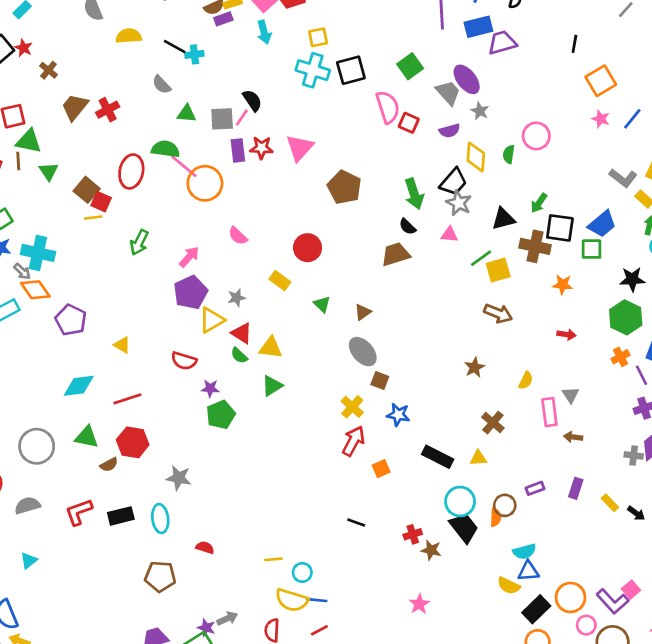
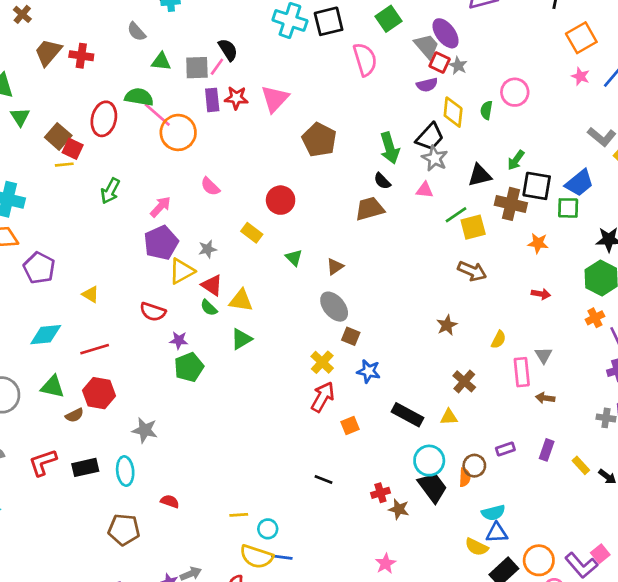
red cross: (108, 110) -> (81, 56), turned 35
red square: (409, 123) -> (440, 62), moved

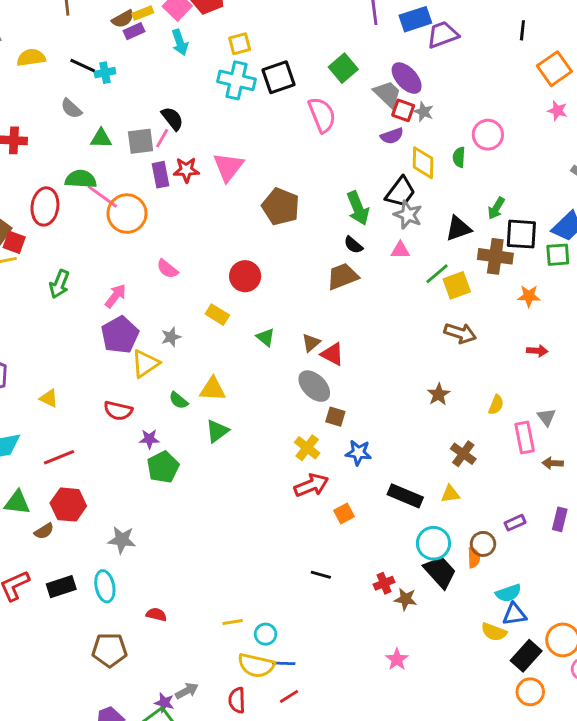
red triangle: (212, 285) -> (332, 354), moved
red arrow: (323, 397) -> (311, 485), turned 44

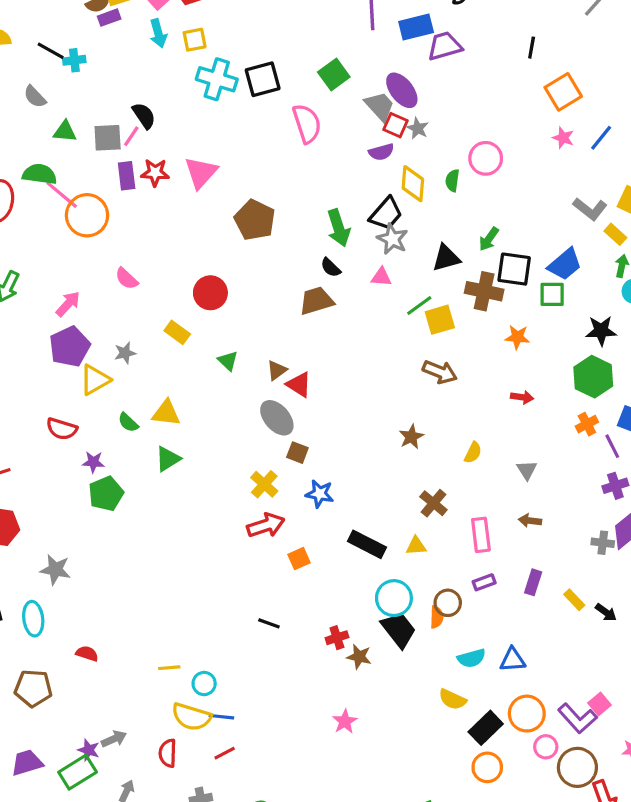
yellow square: (240, 44) -> (195, 40), moved
pink rectangle: (525, 438) -> (481, 535), moved
blue triangle: (514, 614) -> (513, 660), moved

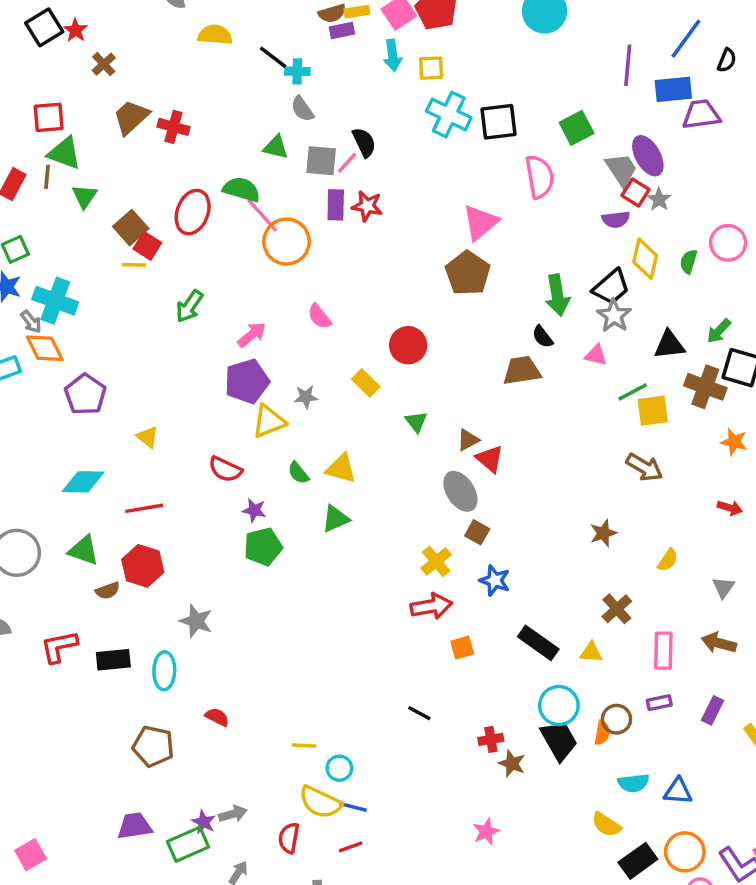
gray semicircle: (35, 97) -> (302, 109), moved
pink triangle: (201, 173) -> (480, 222), moved
brown arrow: (530, 521) -> (719, 643), size x1.4

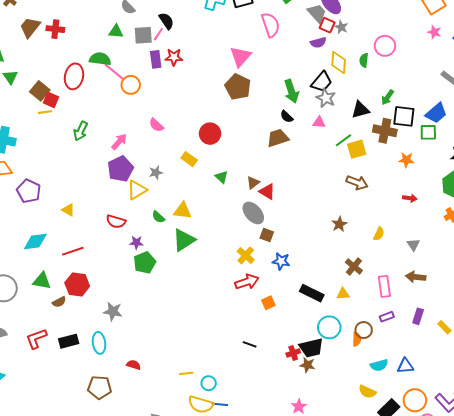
orange circle: (286, 242) -> (131, 85), size x0.7
green triangle: (335, 519) -> (184, 240), size x1.4
black trapezoid: (559, 741) -> (311, 348), moved, turned 115

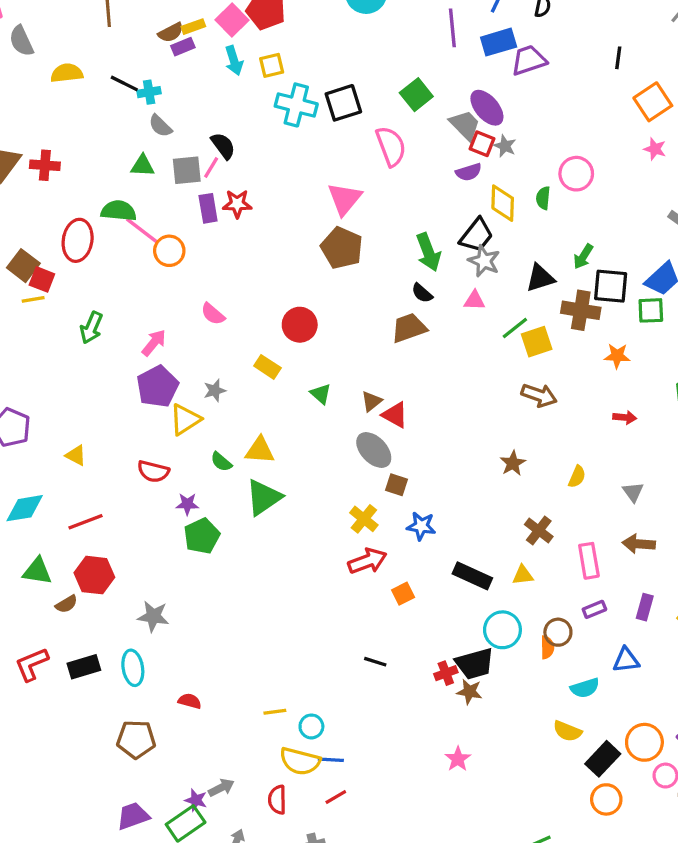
blue triangle: (405, 366) -> (626, 660), moved

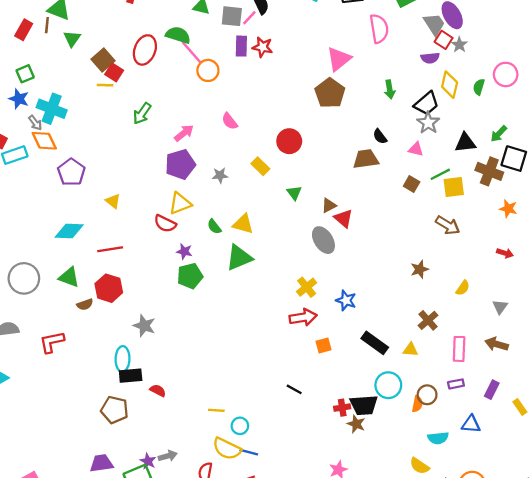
green arrow: (428, 252) -> (390, 89), moved, size x0.7
yellow triangle: (185, 419) -> (180, 203), moved
brown square: (397, 485) -> (412, 184), moved
black rectangle: (84, 667) -> (131, 376), moved

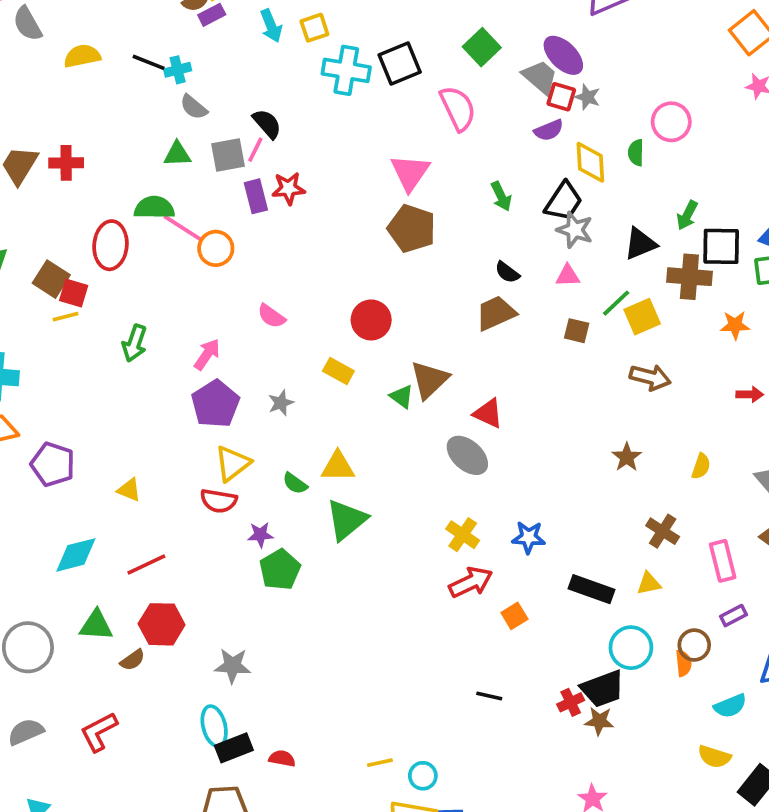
brown triangle: (329, 205) -> (429, 380), moved, size x1.6

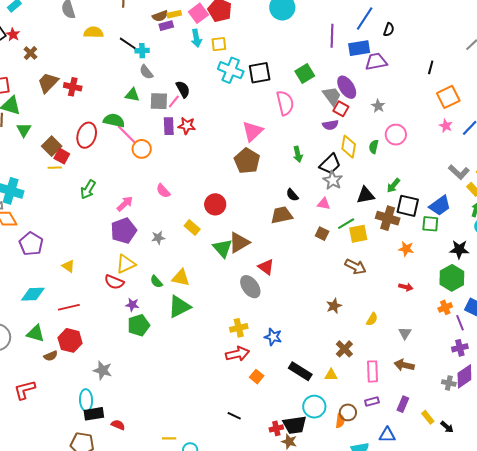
gray star: (587, 97) -> (378, 106), moved
green triangle: (402, 397) -> (222, 248), size x1.5
yellow cross: (463, 535) -> (239, 328), turned 30
orange square: (514, 616) -> (257, 377), turned -32

